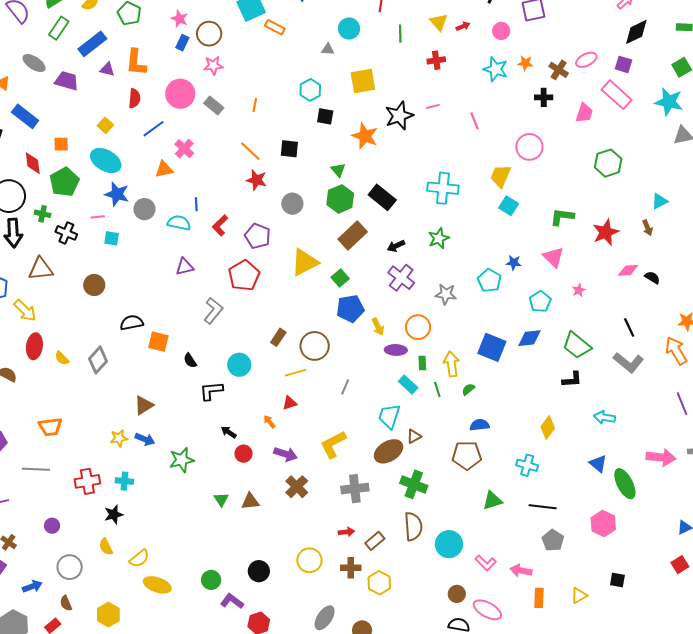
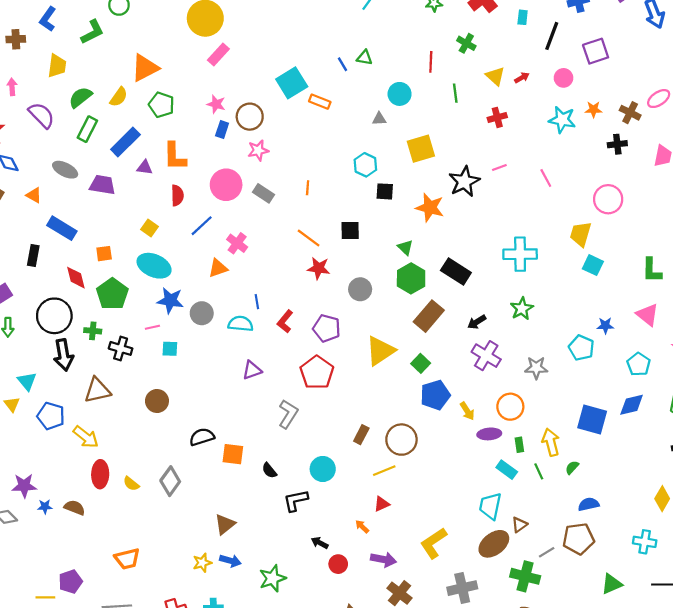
green L-shape: (562, 217) -> (652, 270), turned -90
gray line: (345, 387) -> (547, 552), moved, turned 42

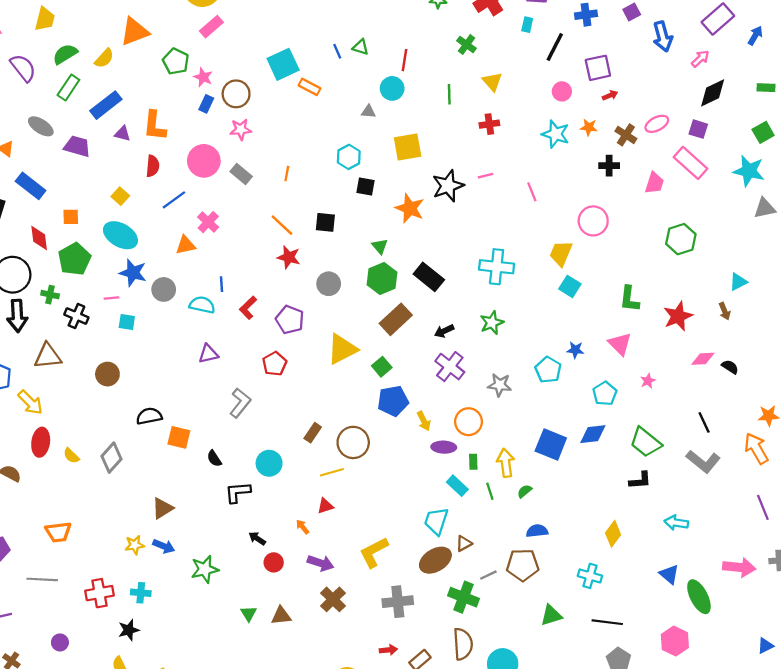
red line: (431, 62) -> (405, 60), moved
red arrow: (522, 78) -> (610, 95), moved
green pentagon: (161, 105) -> (176, 61), moved
red pentagon: (317, 372) -> (275, 364), size x0.7

